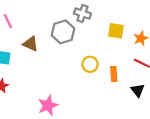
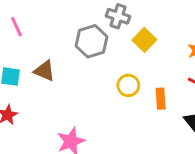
yellow square: (116, 31) -> (144, 40), moved, turned 35
brown triangle: (31, 44) -> (44, 71), moved

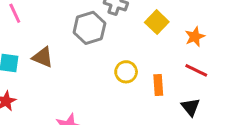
yellow square: (144, 40) -> (157, 22), moved

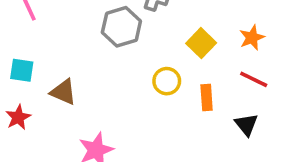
yellow square: (157, 22) -> (201, 43), moved
brown triangle: (43, 57) -> (63, 92), moved

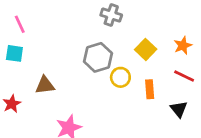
gray hexagon: (121, 27) -> (98, 57), moved
cyan square: (22, 70) -> (14, 53), moved
brown triangle: (63, 92) -> (45, 85), turned -30

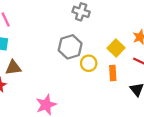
yellow square: (146, 49) -> (116, 48), moved
brown triangle: (45, 85) -> (13, 68), moved

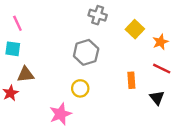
yellow square: (116, 48) -> (135, 29), moved
yellow circle: (89, 63) -> (80, 88), moved

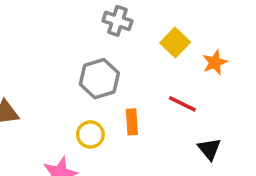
red line: (162, 69) -> (182, 104), moved
orange rectangle: (131, 80) -> (132, 122), moved

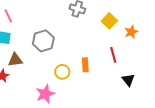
gray hexagon: (99, 79) -> (43, 41), moved
red line: (182, 104) -> (113, 55), turned 49

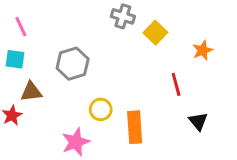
yellow square: (109, 21) -> (155, 33), moved
orange rectangle: (85, 65) -> (135, 127), moved, size x1.5

